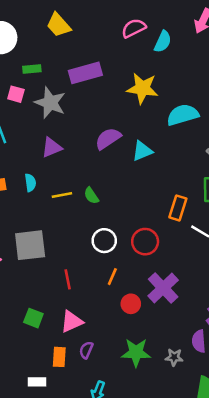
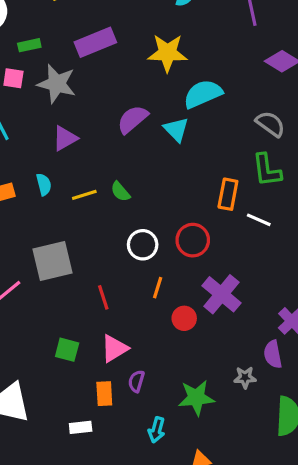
cyan semicircle: (183, 115) -> (203, 94), moved
cyan triangle: (142, 151) -> (176, 130), turned -45
green star: (136, 352) -> (196, 398), moved

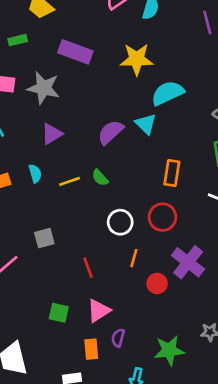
purple rectangle: (95, 42) -> (75, 52), turned 44
green rectangle: (29, 45) -> (18, 40), moved
purple semicircle: (133, 119) -> (111, 132), moved
orange rectangle: (228, 194) -> (172, 173), moved
gray square: (53, 261) -> (44, 238), size x0.6

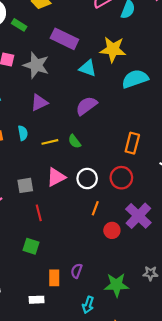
green rectangle: (18, 40) -> (19, 25), turned 40
cyan triangle: (146, 124) -> (88, 68), moved, turned -30
red line: (88, 268) -> (39, 213), moved
pink triangle: (99, 311) -> (56, 177), moved

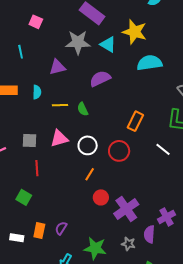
gray star: (36, 65) -> (78, 42), moved, turned -30
purple cross: (138, 216) -> (126, 209), moved
white rectangle: (37, 300) -> (17, 238), moved

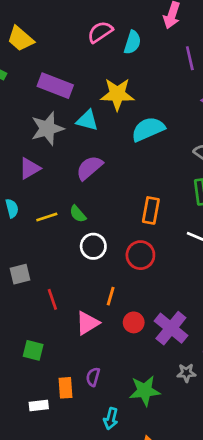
pink triangle: (59, 139) -> (87, 323), moved
white circle: (88, 145) -> (93, 246), moved
red line: (37, 168) -> (52, 299), moved

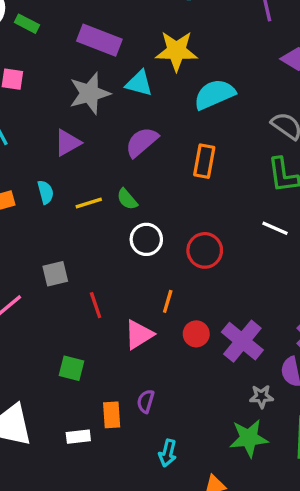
orange rectangle: (151, 210) -> (204, 161), moved
green star: (145, 391) -> (249, 438), moved

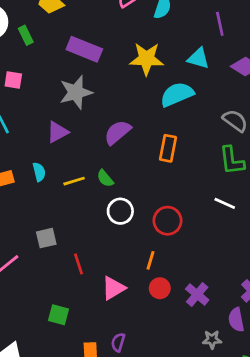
green rectangle: (27, 24) -> (26, 35), turned 36
cyan triangle: (139, 83) -> (198, 58), moved
orange line: (168, 301) -> (151, 260), moved
purple cross: (242, 341) -> (197, 294), size x0.7

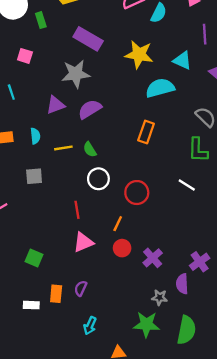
purple semicircle: (117, 132) -> (90, 109), moved
gray square: (46, 238) -> (34, 176), moved
red line: (79, 264) -> (77, 210), moved

